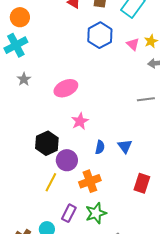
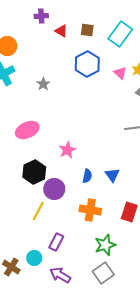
gray star: (24, 79) -> (43, 84), moved
pink ellipse: (66, 88) -> (27, 130), moved
orange cross: (90, 181) -> (90, 210), moved, turned 30
green star: (96, 213) -> (105, 245), moved

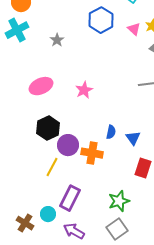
pink star: (67, 150) -> (84, 90), moved
blue triangle: (112, 175) -> (133, 138), moved
blue semicircle: (87, 176) -> (111, 132), moved
orange cross: (90, 210) -> (92, 153), moved
purple rectangle: (56, 242) -> (70, 198), size x1.4

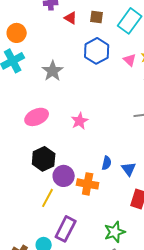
gray star: (57, 40) -> (53, 71), size x1.5

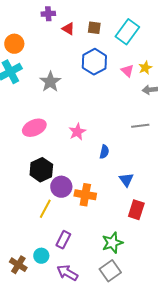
blue semicircle: (107, 163) -> (104, 152), moved
purple rectangle: (66, 229) -> (63, 240), size x0.7

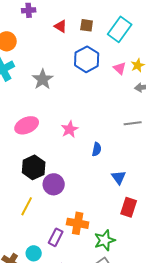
purple cross: (48, 14) -> (29, 10), moved
orange cross: (85, 195) -> (78, 223), moved
yellow line: (45, 209) -> (27, 206), moved

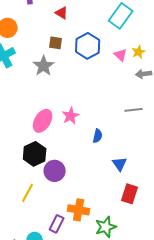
brown square: (87, 25) -> (56, 43), moved
pink ellipse: (27, 125) -> (43, 121), moved, turned -35

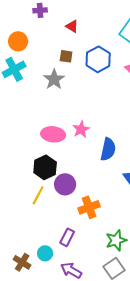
pink ellipse: (43, 121) -> (53, 134), turned 65
blue semicircle: (98, 136) -> (108, 149), size x1.6
yellow line: (28, 193) -> (38, 195), moved
orange cross: (79, 210) -> (89, 207), moved, turned -30

